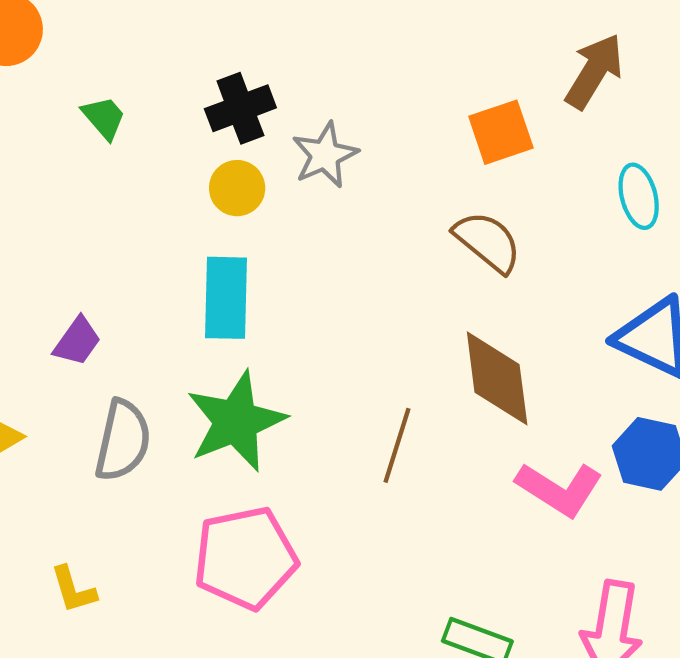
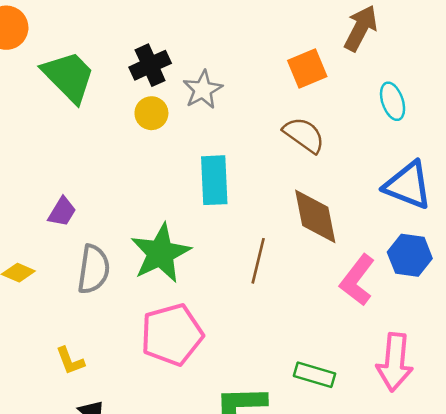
green trapezoid: (104, 118) -> (69, 77), size x2.0
cyan rectangle: (226, 298) -> (214, 180), moved
pink L-shape: (559, 489) -> (357, 280), turned 99

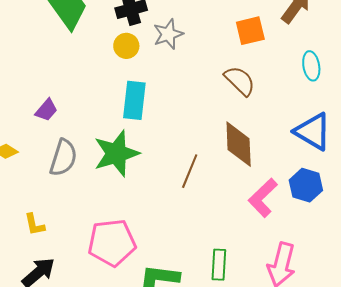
cyan rectangle: (214, 180) -> (134, 100), moved
pink pentagon: (172, 335) -> (112, 243), moved
green rectangle: (315, 375) -> (219, 265), turned 68

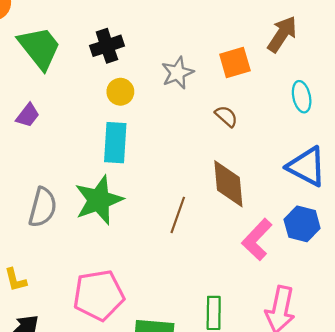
gray star: (168, 34) -> (177, 73), moved
yellow circle: (126, 46) -> (120, 92), moved
brown semicircle: (240, 81) -> (226, 116), size x0.7
purple trapezoid: (46, 110) -> (28, 115), moved

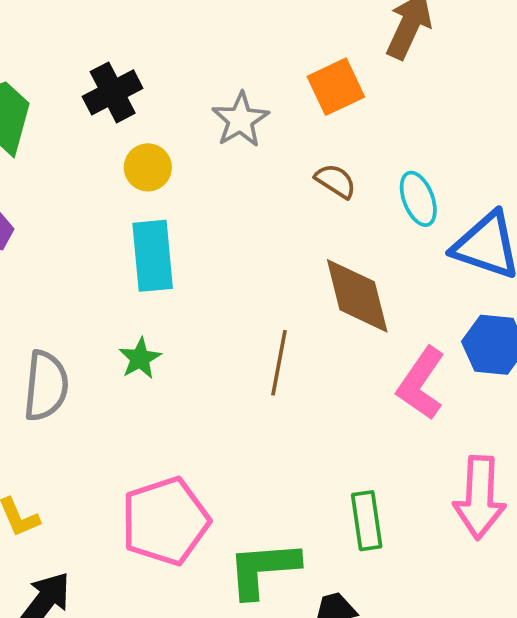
cyan ellipse: (302, 97) -> (418, 199), moved
green star: (99, 200) -> (140, 358), size x0.5

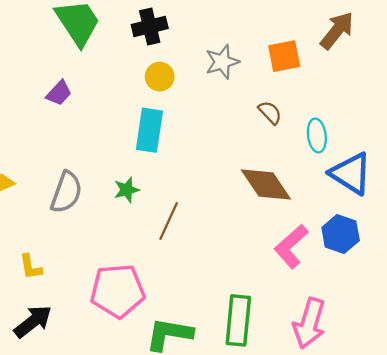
brown diamond: (357, 296) -> (266, 184), turned -34
brown line: (279, 363) -> (169, 221), moved
green rectangle: (367, 521) -> (238, 320), size x1.4

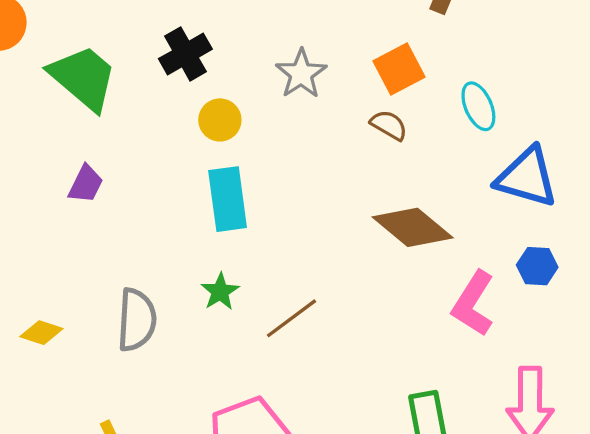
orange square: (284, 56) -> (399, 69), moved
cyan ellipse: (317, 135) -> (478, 106), moved
brown line: (169, 221) -> (292, 318), turned 45
blue hexagon: (341, 234) -> (537, 266), size x0.7

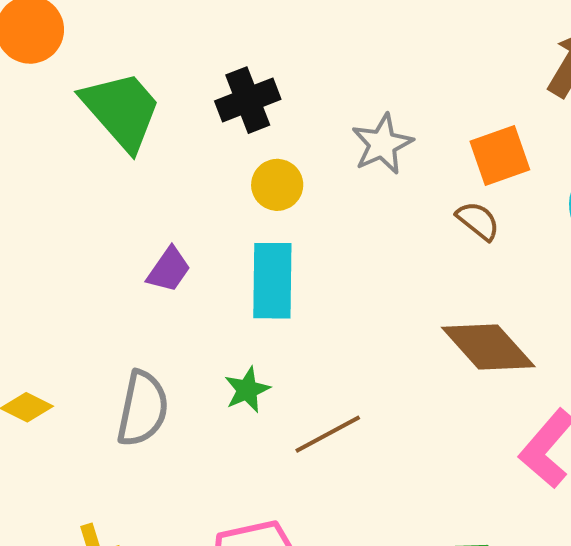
purple trapezoid: (86, 184) -> (169, 270), moved

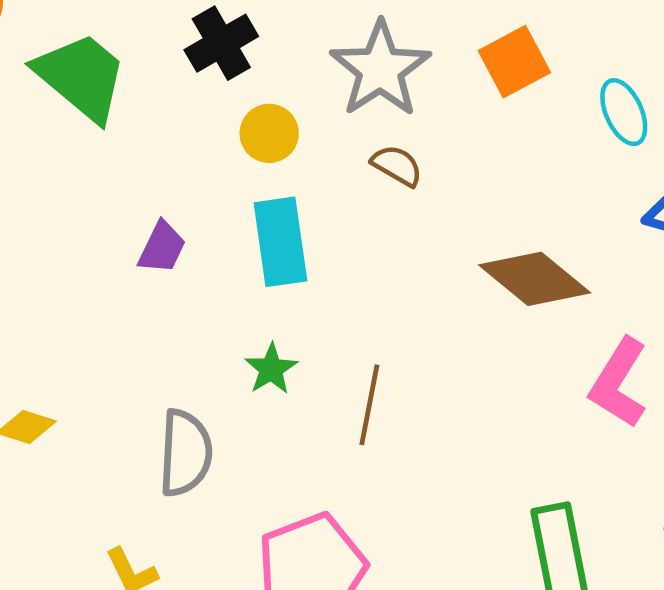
gray star: (382, 144) -> (380, 69), size x1.4
brown semicircle: (478, 221) -> (397, 166), moved
gray semicircle: (143, 409) -> (185, 453), moved
brown line: (328, 434) -> (369, 405), turned -42

